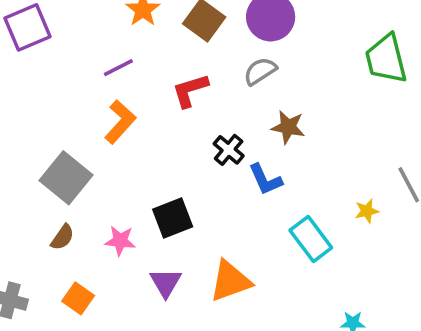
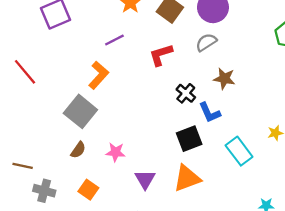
orange L-shape: (120, 122) -> (99, 75), moved
black square: (173, 218) -> (189, 139), moved

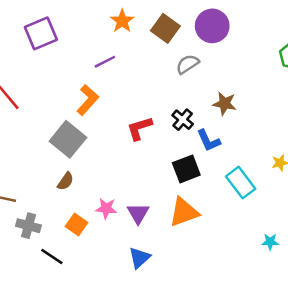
gray semicircle: (206, 42) -> (188, 64), moved
red L-shape: (161, 55) -> (139, 128), moved
pink star: (116, 152) -> (106, 208), moved

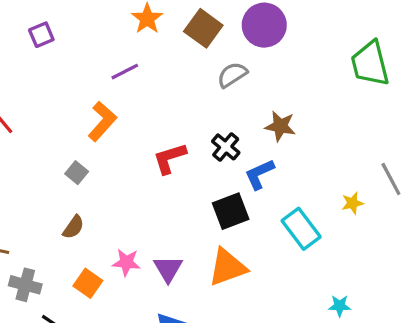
purple square: (41, 33) -> (41, 35), size x0.6
gray square: (68, 139) -> (77, 173), size x0.5
blue L-shape: (209, 141) -> (259, 174), turned 90

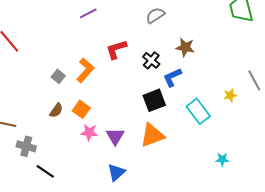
orange L-shape: (102, 121) -> (85, 70), moved
red L-shape: (170, 158) -> (116, 49), moved
orange square: (88, 283) -> (81, 109), moved

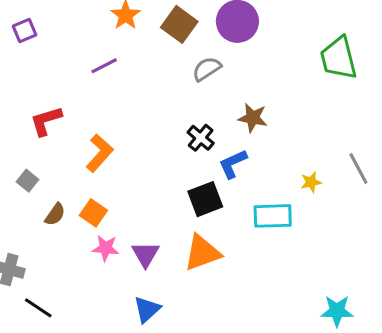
red L-shape: (116, 49) -> (46, 121), moved
gray square: (58, 76) -> (28, 181), moved
yellow star: (230, 95) -> (311, 182), moved
cyan rectangle: (198, 111) -> (273, 216), turned -55
cyan star: (222, 159) -> (337, 311), moved, size x1.5

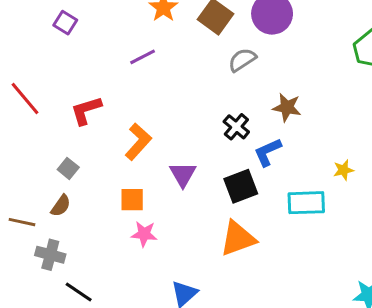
purple square: (24, 31) -> (65, 23), turned -35
orange square: (93, 213) -> (132, 200), turned -35
brown semicircle: (55, 214) -> (61, 206), moved
purple triangle: (145, 254) -> (183, 174), moved

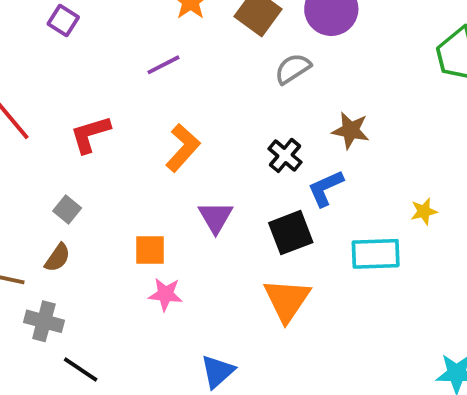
orange L-shape: (138, 142) -> (183, 148), moved
orange triangle: (238, 238) -> (287, 300), turned -36

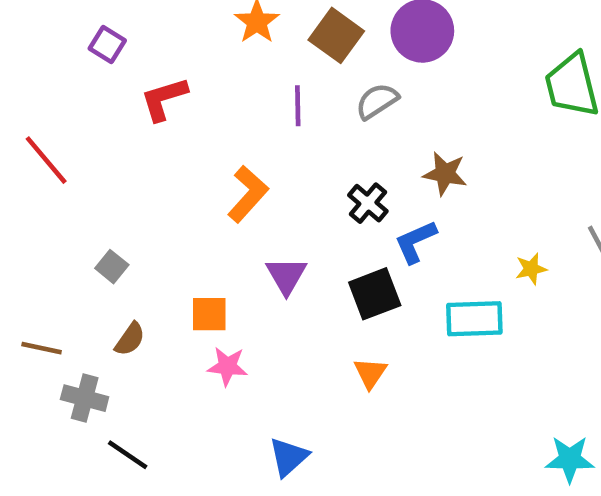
purple line: (164, 65) -> (298, 106), moved, turned -64
red L-shape: (90, 134) -> (164, 99), moved
brown semicircle: (57, 258) -> (130, 339), moved
orange triangle: (287, 300) -> (370, 373), size x0.6

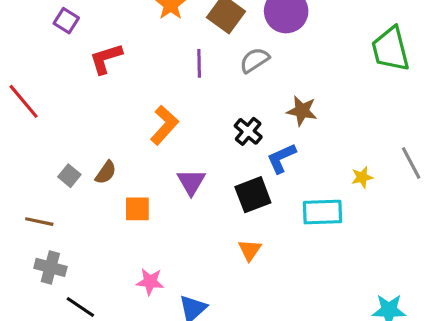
brown semicircle: (130, 339) -> (106, 173), moved
brown line: (42, 348) -> (39, 222), moved
pink star: (227, 366) -> (150, 282), moved

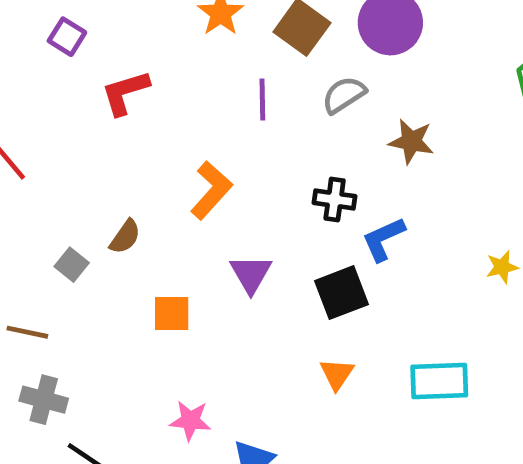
brown star: (302, 111) -> (411, 141), moved
black cross: (248, 131) -> (335, 200), turned -32
brown semicircle: (106, 173) -> (125, 237), moved
cyan rectangle: (322, 212) -> (439, 381), moved

